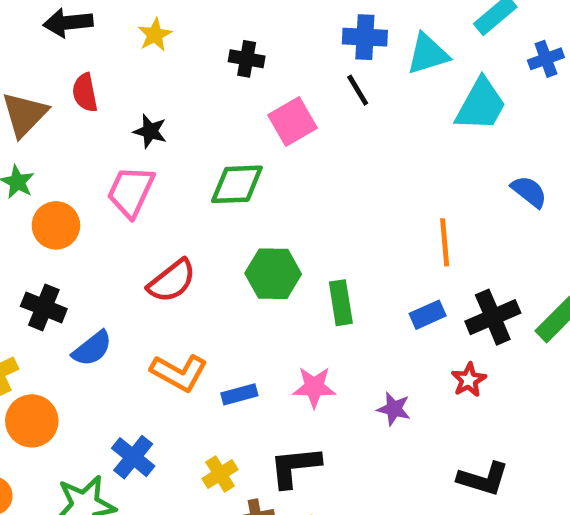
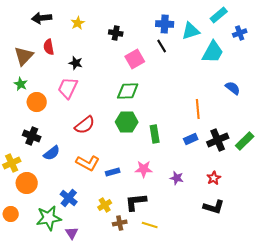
green diamond: (237, 184) -> (128, 91), moved
red star: (469, 380) -> (214, 178), moved

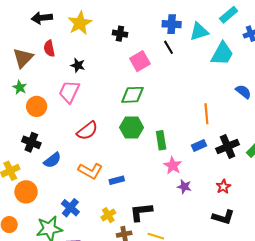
yellow star: (78, 23) -> (80, 23), size x1.6
pink star: (144, 169) -> (173, 165), moved, turned 30

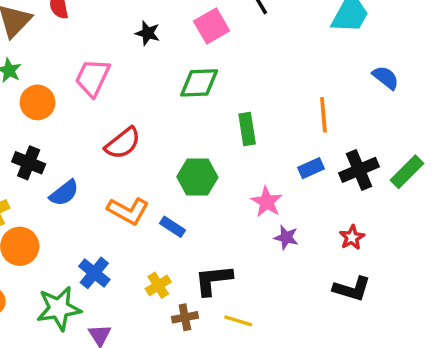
black star: (78, 65) -> (148, 33), moved
green hexagon: (132, 128) -> (197, 177), moved
green rectangle: (161, 140) -> (247, 129), moved
blue rectangle: (117, 180) -> (172, 227), turned 48

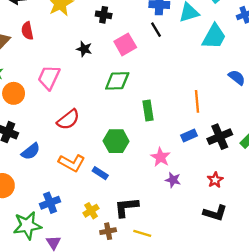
blue cross: (94, 273) -> (50, 203), turned 30

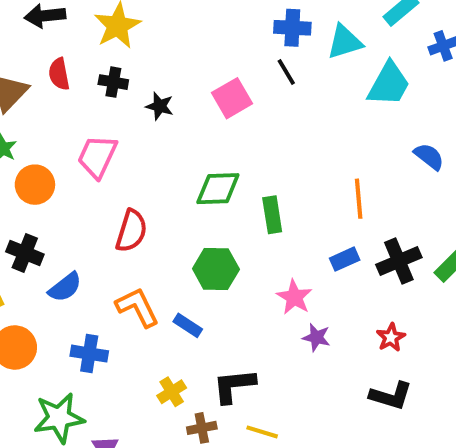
black cross: (104, 15) -> (113, 82), moved
green diamond: (117, 81) -> (218, 189), moved
red semicircle: (68, 120) -> (131, 231), turned -35
orange L-shape: (72, 163) -> (137, 307), turned -145
blue cross: (50, 203) -> (89, 354), moved, turned 30

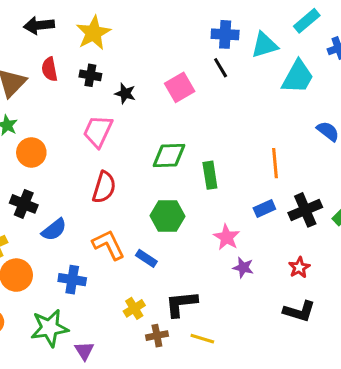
pink trapezoid: (97, 156) -> (98, 131), moved

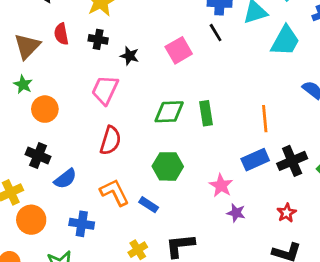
green rectangle: (210, 175) -> (206, 113), moved
blue rectangle: (264, 208) -> (255, 160), size x1.4

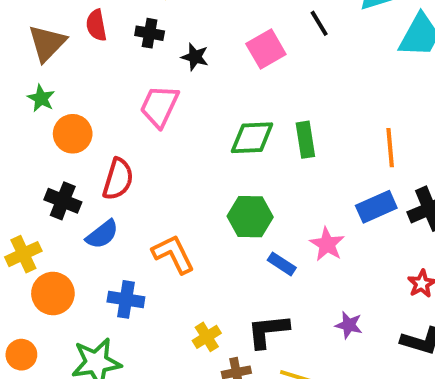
red semicircle: (110, 140) -> (118, 179), moved
blue rectangle: (149, 205) -> (282, 264), moved
purple star: (236, 213) -> (349, 325), moved

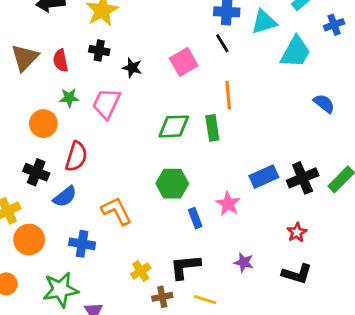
red semicircle: (96, 25) -> (61, 61), moved
green star: (41, 98) -> (69, 98), moved, turned -30
orange line: (390, 148) -> (228, 95), moved
blue rectangle: (282, 264) -> (195, 218), turned 36

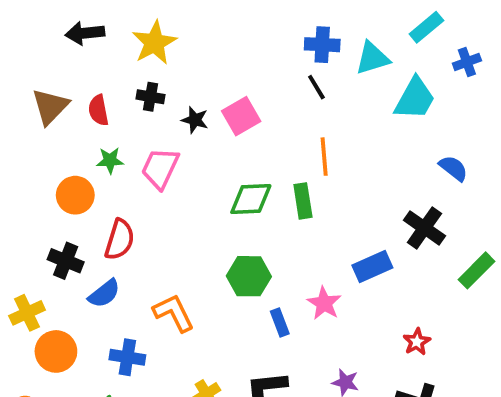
pink square: (184, 62) -> (241, 116), moved
black cross: (303, 178) -> (424, 228), moved, turned -32

